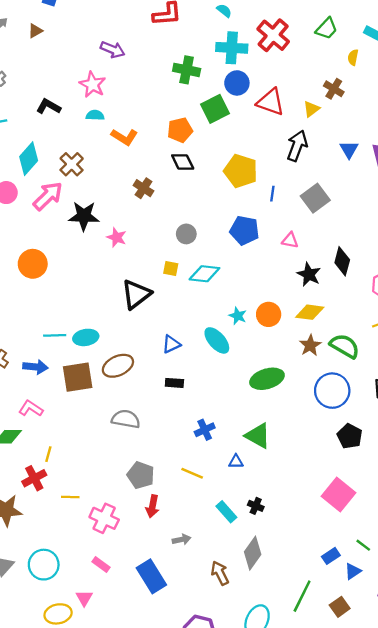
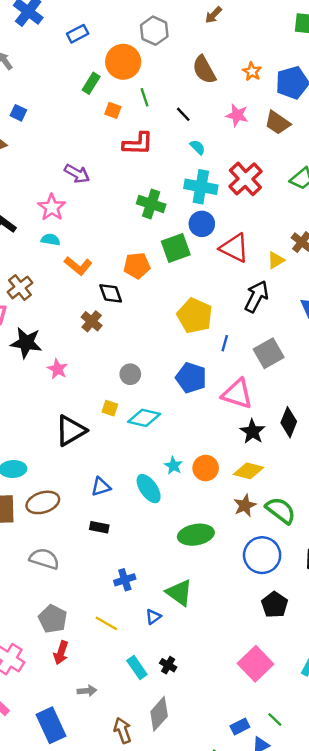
black diamond: (183, 162) -> (111, 293), moved
pink triangle: (290, 240) -> (237, 394), size x1.8
blue triangle: (236, 462) -> (153, 617), turned -42

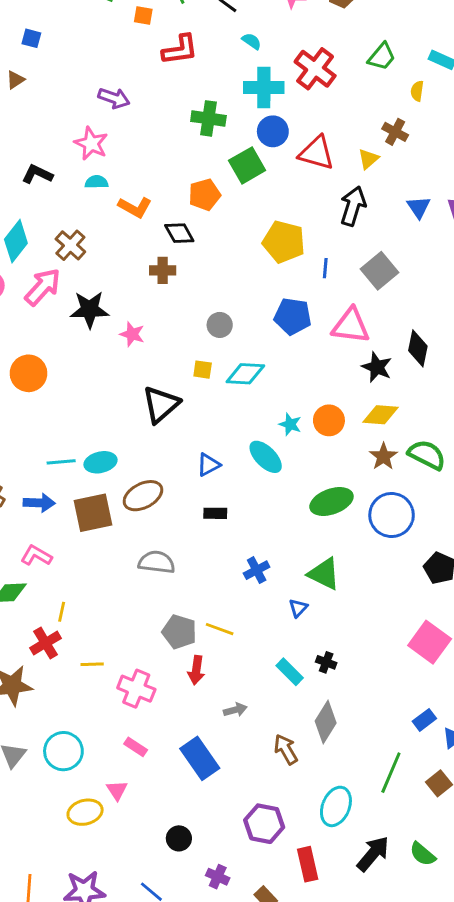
brown cross: (92, 321) -> (163, 270), turned -30
blue circle: (262, 555) -> (392, 515), moved
yellow line: (106, 623) -> (220, 629), moved

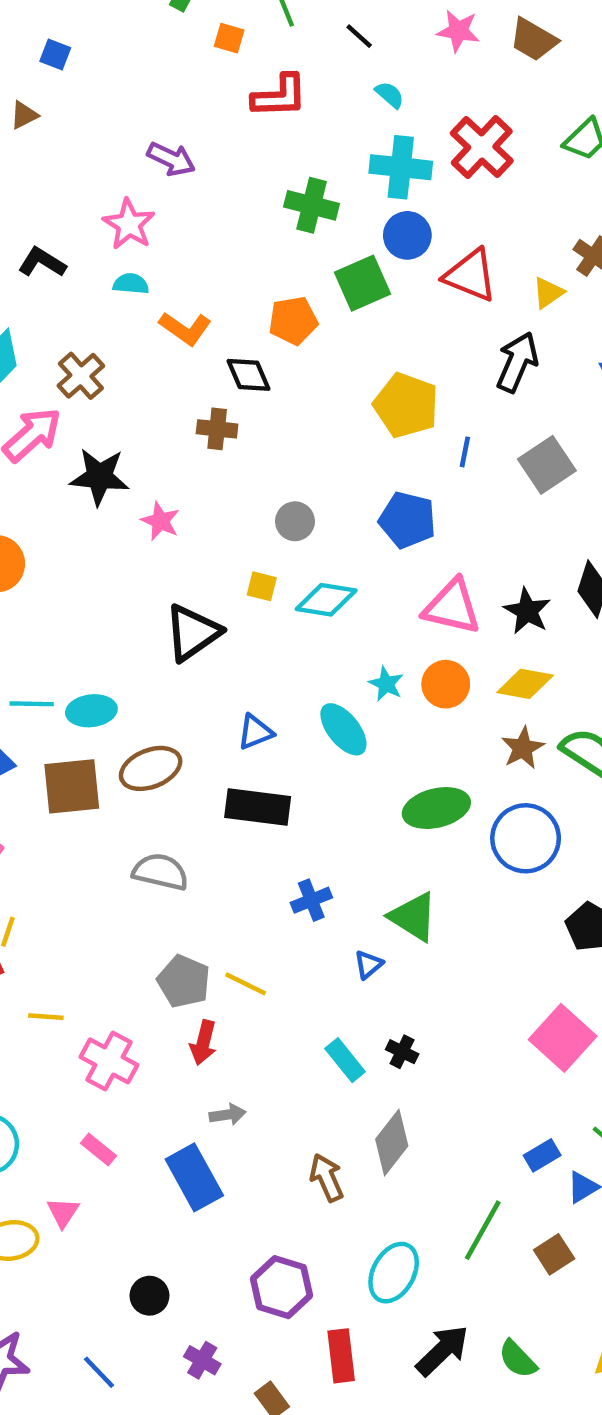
pink triangle: (351, 326) -> (452, 607), moved
black rectangle: (215, 513) -> (258, 807), size x1.8
gray arrow: (235, 710) -> (228, 1115), moved

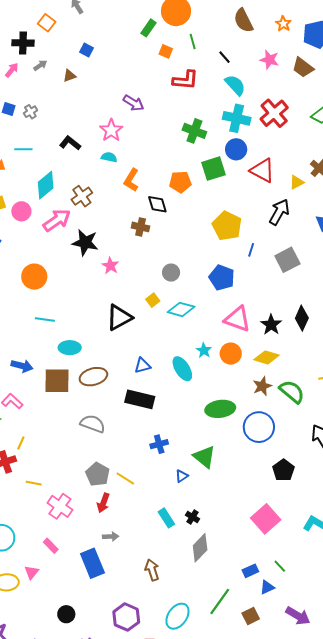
cyan semicircle: (390, 95) -> (235, 85), size x1.6
orange L-shape: (185, 328) -> (131, 180), turned 80
yellow square: (262, 586) -> (153, 300), turned 32
cyan line: (32, 704) -> (45, 320), moved
gray diamond: (392, 1142) -> (200, 548), moved

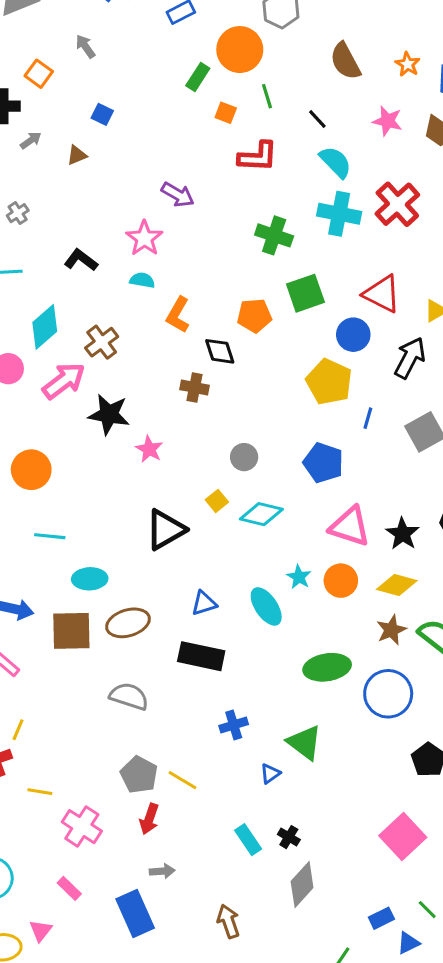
blue circle: (236, 149) -> (353, 335), moved

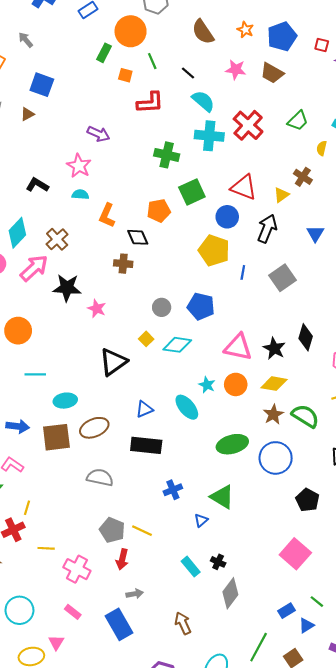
blue square: (102, 114) -> (42, 85), size x1.6
blue pentagon: (323, 463) -> (201, 306), moved

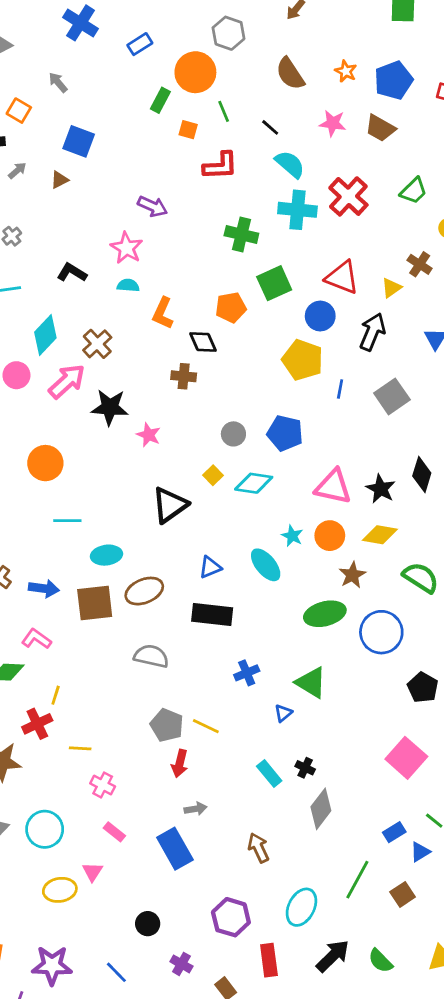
brown star: (273, 414) -> (352, 575), moved
pink cross: (77, 569) -> (103, 785), moved, size x0.7

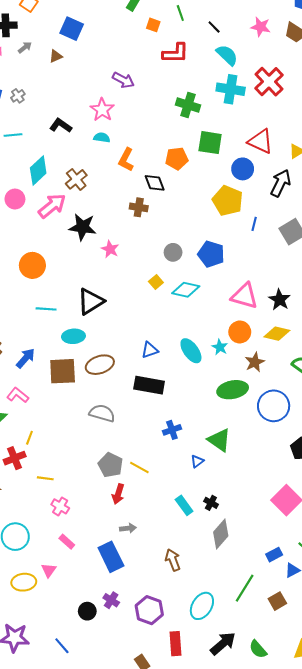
green square: (274, 283) -> (210, 143), turned 30
black triangle: (170, 505) -> (91, 302), moved
cyan star: (292, 536) -> (220, 347), moved
blue arrow: (44, 588) -> (26, 358), turned -60
purple cross: (181, 964) -> (111, 600), moved

